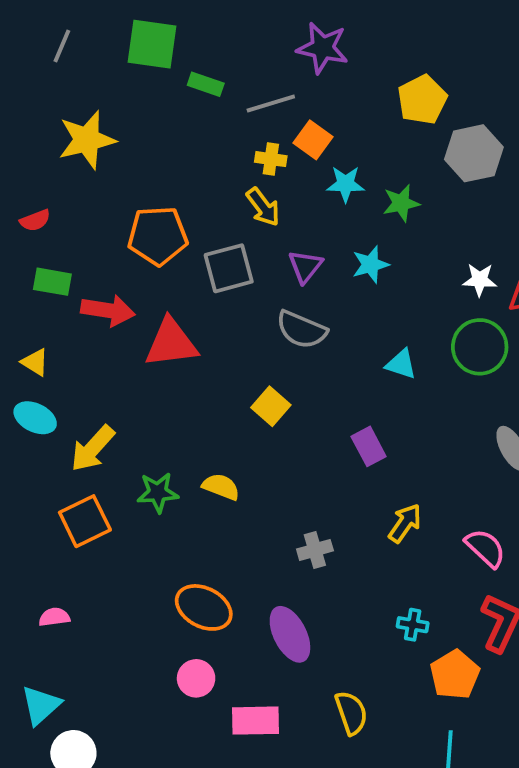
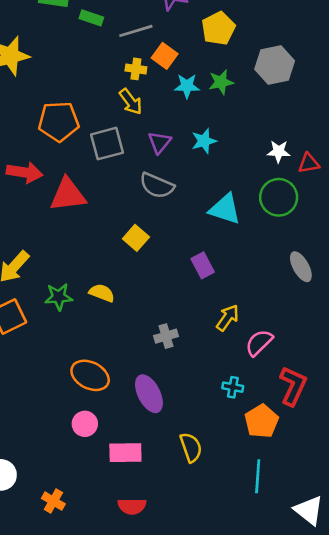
yellow pentagon: (422, 100) -> (218, 28), moved
green star: (401, 203) -> (221, 82), moved
cyan triangle: (401, 364) -> (225, 209), size x1.5
pink semicircle: (485, 548) -> (259, 343), moved, turned -88

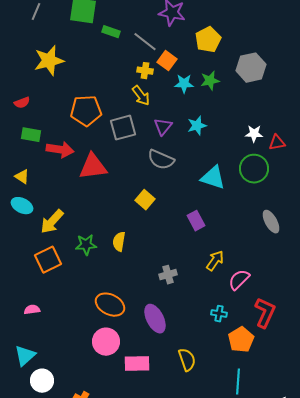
gray line: (136, 31) -> (145, 42), turned 55
yellow semicircle: (102, 293) -> (119, 242), turned -102
pink circle: (85, 424) -> (106, 342), size x1.4

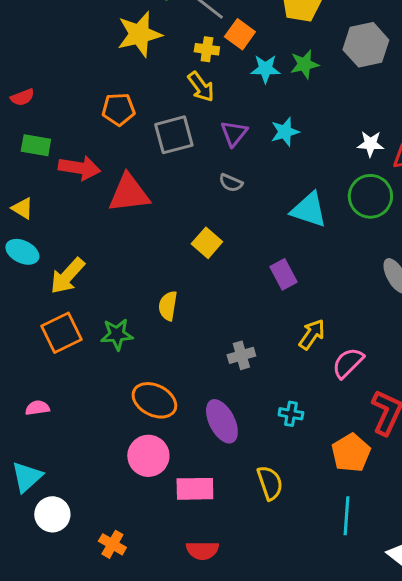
yellow star: (49, 61) -> (139, 34), moved
orange pentagon: (86, 111) -> (118, 109), size x0.7
gray semicircle: (161, 160) -> (231, 183), size x0.6
green star: (86, 245) -> (117, 334), moved
cyan cross: (219, 314) -> (291, 414), moved

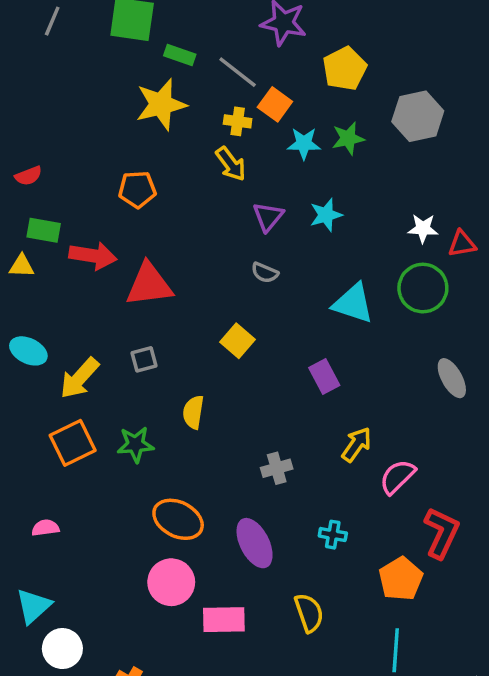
gray square: (174, 135) -> (144, 359), moved, size x0.6
yellow triangle: (22, 208) -> (22, 266), moved, turned -30

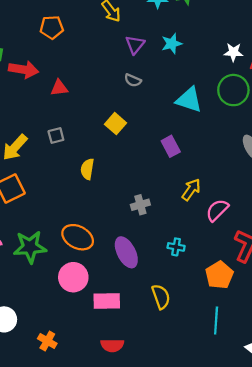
red triangle: (149, 285) -> (59, 88), size x0.6
green star: (136, 444) -> (30, 247), moved, size x1.4

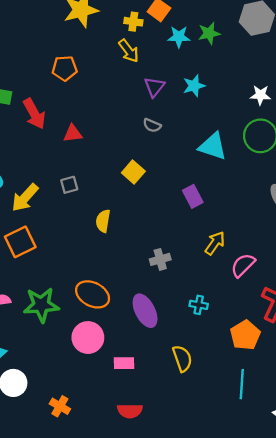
red arrow: (24, 70) -> (34, 114), turned 52
pink rectangle: (107, 301) -> (124, 363), size x0.7

